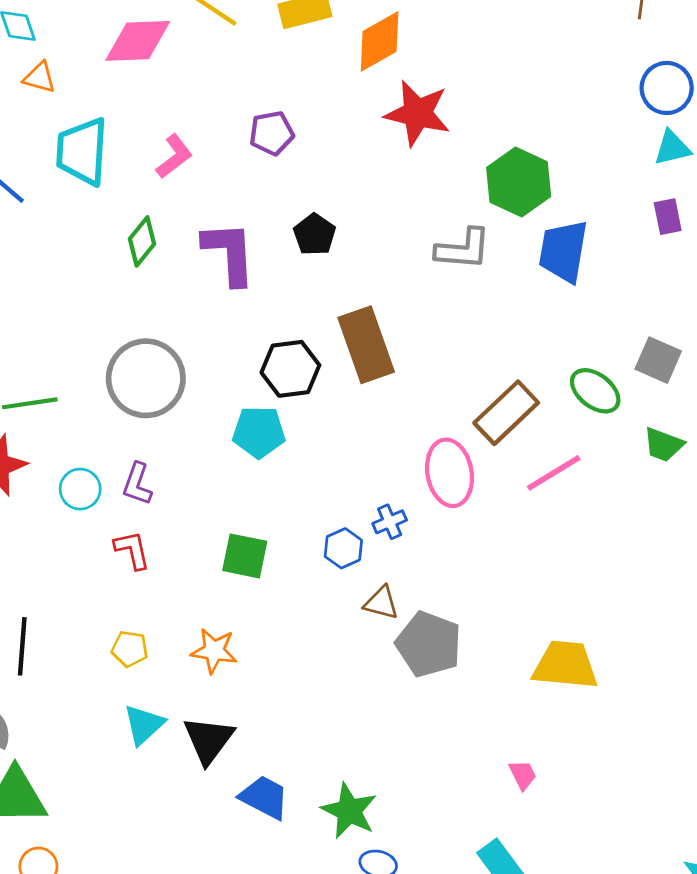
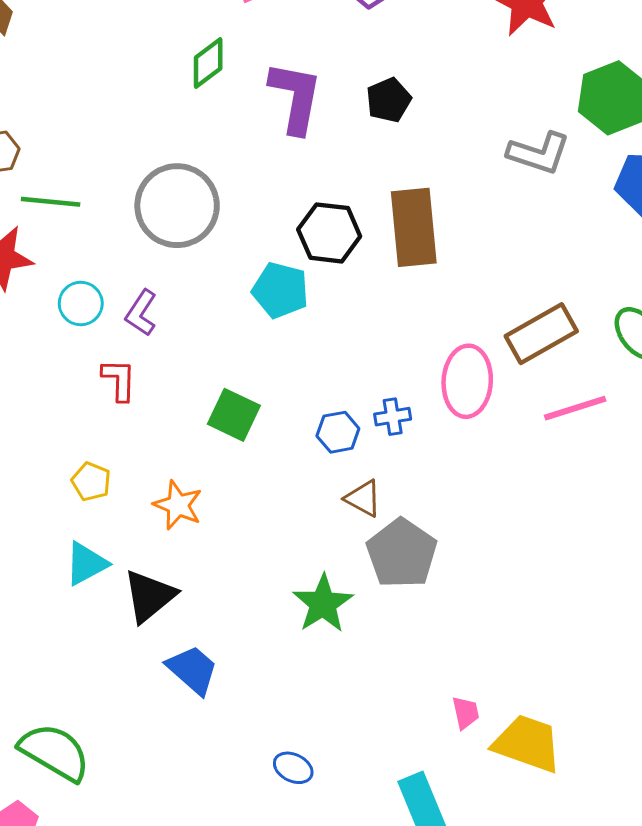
yellow trapezoid: (565, 665) -> (527, 743), moved
green star: (349, 811) -> (323, 604), moved

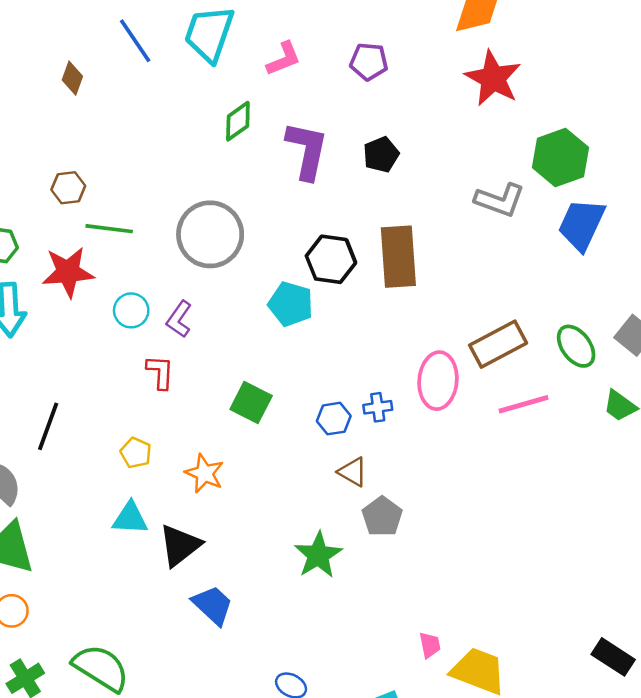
gray pentagon: (402, 553) -> (382, 517), size x0.7
cyan triangle: (86, 564) -> (130, 518), turned 30

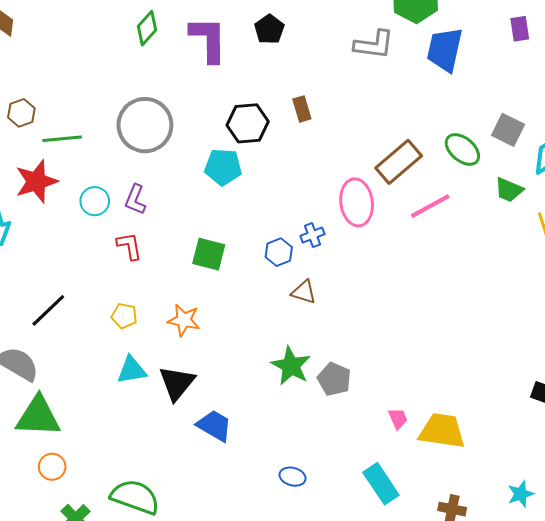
brown rectangle: (398, 257) -> (302, 109), size x0.5
black line: (48, 426) -> (48, 310), turned 39
gray pentagon: (382, 517) -> (334, 379), moved

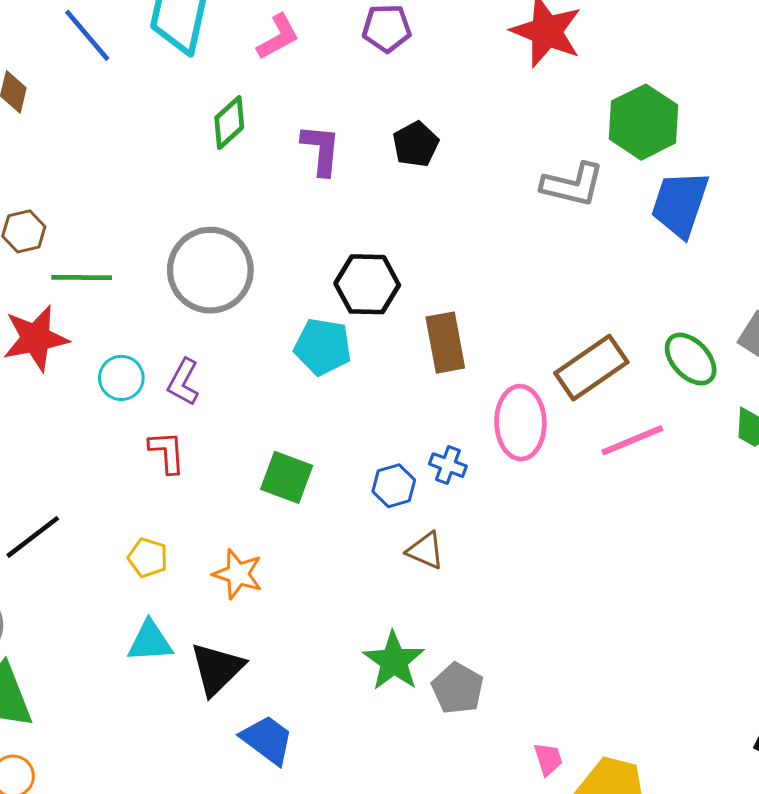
purple L-shape: (208, 39) -> (321, 150), size x0.7
brown rectangle: (302, 109) -> (445, 343), moved, size x1.5
blue cross: (312, 235) -> (448, 465), turned 35

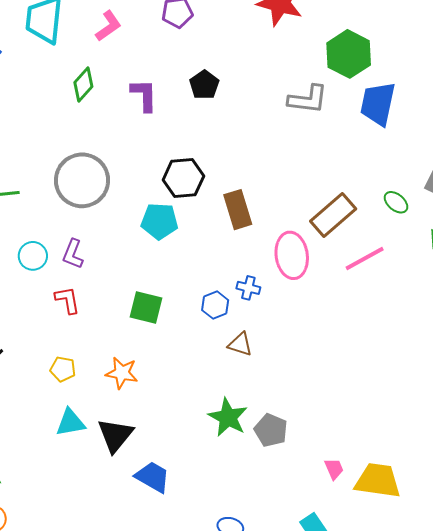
green ellipse: (691, 359) -> (396, 202), size x0.7

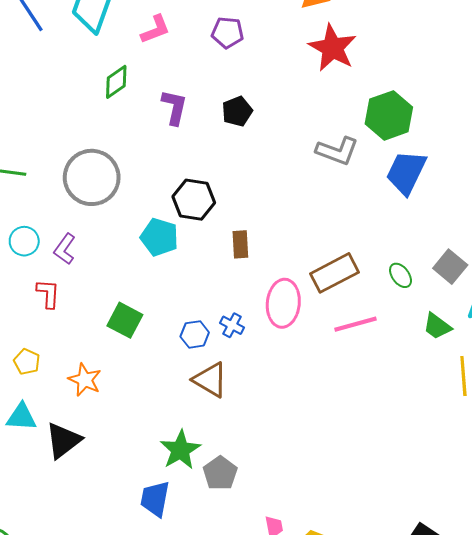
brown rectangle: (238, 210) -> (240, 244), size x0.7
brown triangle: (240, 344) -> (210, 380), size x1.4
blue trapezoid: (153, 477) -> (155, 499), moved, turned -123

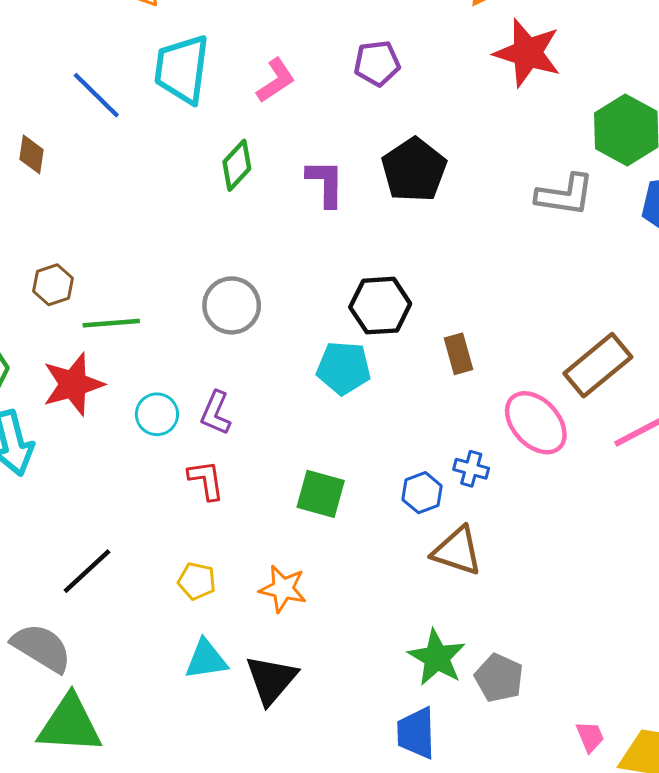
black pentagon: (237, 111) -> (414, 170), size x1.5
gray circle: (92, 177) -> (232, 305), size x0.7
pink ellipse: (283, 303) -> (536, 423), turned -36

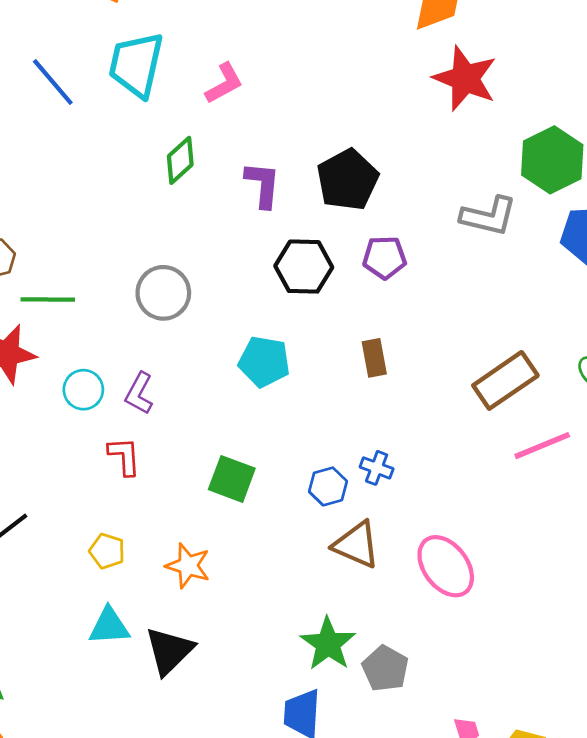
purple pentagon: (377, 63) -> (385, 257), moved
black hexagon: (380, 306) -> (304, 267), moved
pink ellipse: (536, 423) -> (446, 566), moved

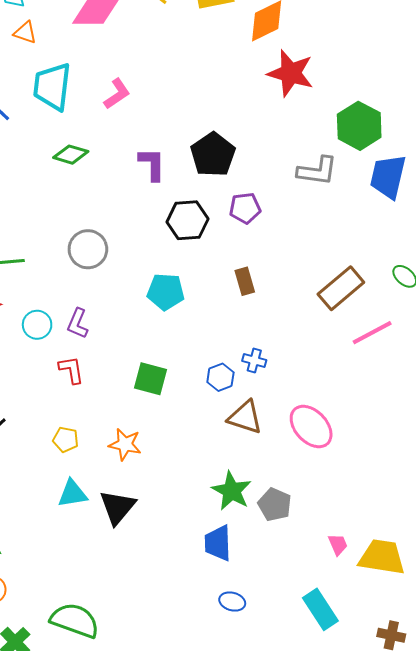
green diamond: (180, 160) -> (71, 155), moved, turned 64

